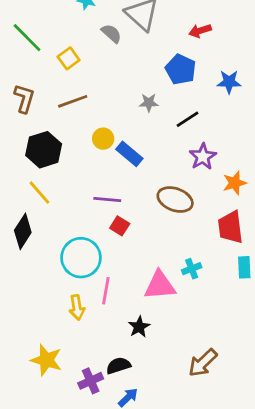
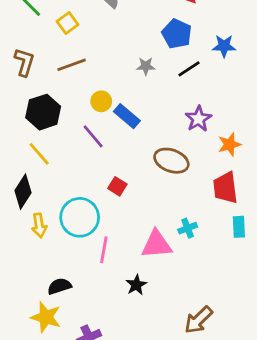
black line: (188, 119) -> (189, 69), moved
purple line: (107, 200) -> (93, 136), moved, turned 45
yellow arrow: (77, 307) -> (39, 225), moved
black semicircle: (118, 366) -> (59, 286), moved

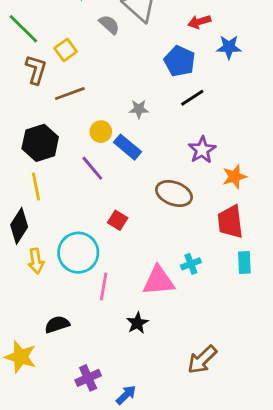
blue star: (224, 46) -> (229, 47), moved
brown L-shape: (24, 62) -> (36, 70), moved
gray star: (146, 66) -> (139, 109), moved
yellow line: (39, 154) -> (36, 186), turned 30
yellow star: (46, 317) -> (21, 357), moved

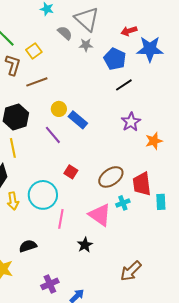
blue star: (229, 47) -> (150, 49), size x1.5
gray star: (139, 109) -> (86, 45), moved
brown ellipse: (174, 193) -> (111, 177), moved, turned -55
red trapezoid: (230, 222) -> (142, 184), moved
pink triangle: (158, 281) -> (100, 215), turned 40

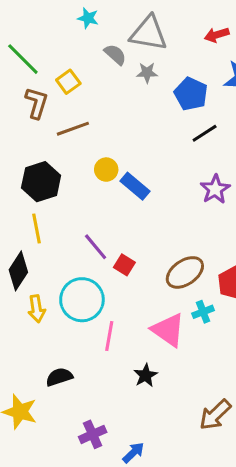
gray triangle: (87, 19) -> (149, 33), turned -32
red arrow: (129, 31) -> (217, 35), moved
purple line: (53, 135) -> (96, 247), moved

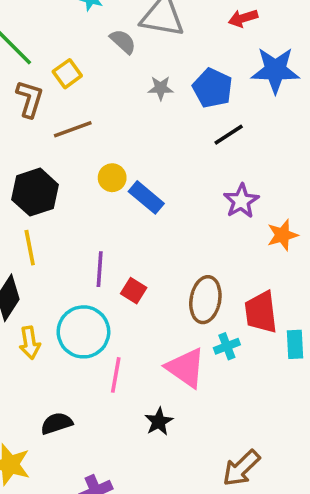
gray star: (147, 73) -> (161, 88), moved
purple line: (96, 247) -> (100, 269), turned 44
brown ellipse: (185, 272) -> (205, 300), turned -45

